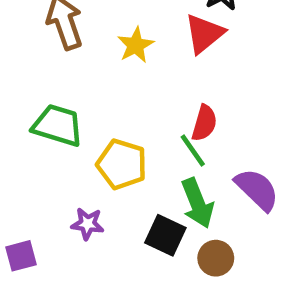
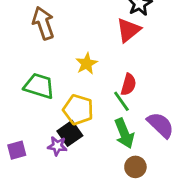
yellow star: (136, 45) -> (87, 64), moved
black square: (165, 235) -> (70, 133), moved, turned 30
purple square: (21, 256) -> (17, 150), moved

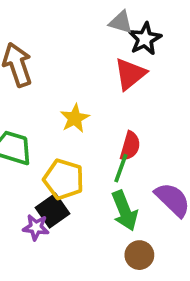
green line: (121, 101) -> (121, 168), turned 55

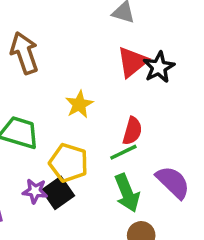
black star: (145, 39) -> (159, 67), moved
green line: (121, 168) -> (123, 152), turned 44
purple star: (36, 227) -> (35, 191), moved

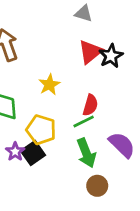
purple star: (35, 191) -> (15, 152), turned 30

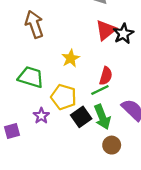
black square: (33, 153) -> (81, 117), moved

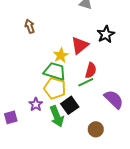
brown arrow: (34, 24) -> (30, 26), size x0.6
red triangle: (106, 30) -> (80, 45), moved
green trapezoid: (31, 77) -> (55, 71), moved
green arrow: (102, 117) -> (57, 116), moved

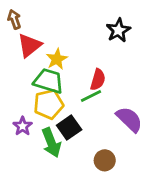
red triangle: (80, 45) -> (29, 45), moved
yellow pentagon: (55, 88) -> (49, 104), turned -30

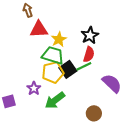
black star: (118, 30) -> (90, 35), moved
red triangle: (29, 45) -> (39, 29), turned 36
black square: (69, 128) -> (68, 69), moved
green arrow: (51, 143) -> (55, 100), turned 75

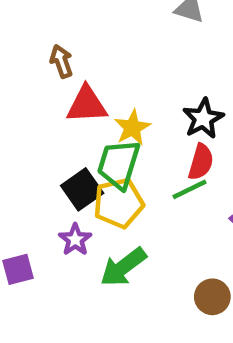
green trapezoid: (53, 55) -> (119, 164), turned -90
black square: (68, 69) -> (82, 189), moved

